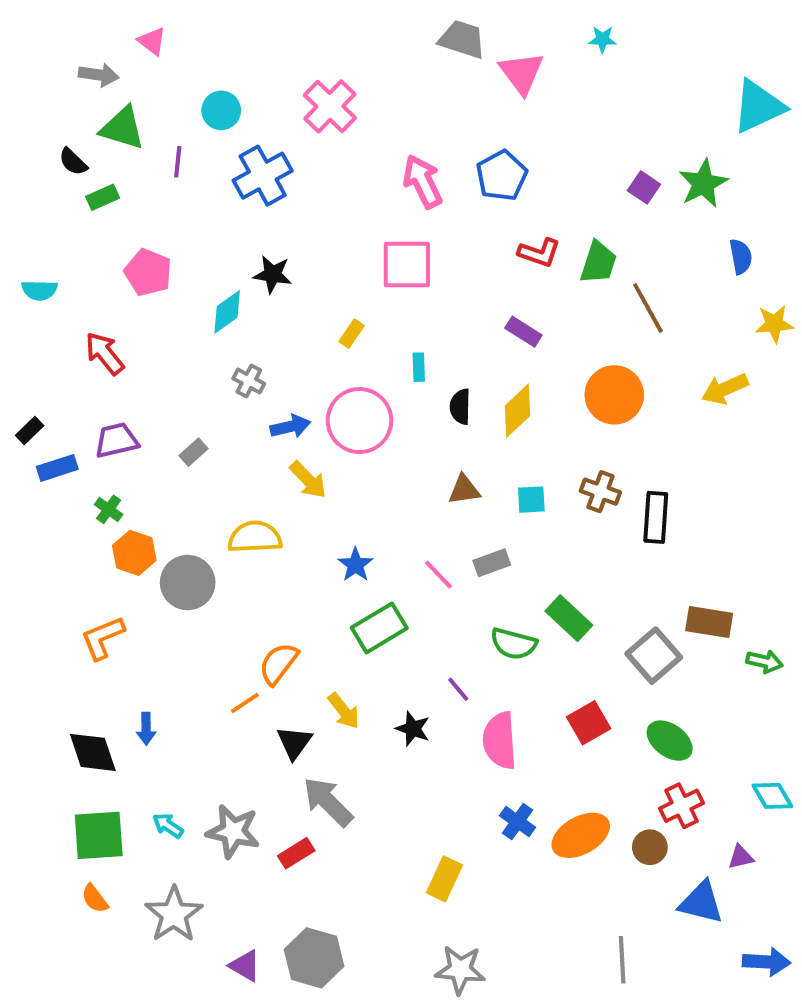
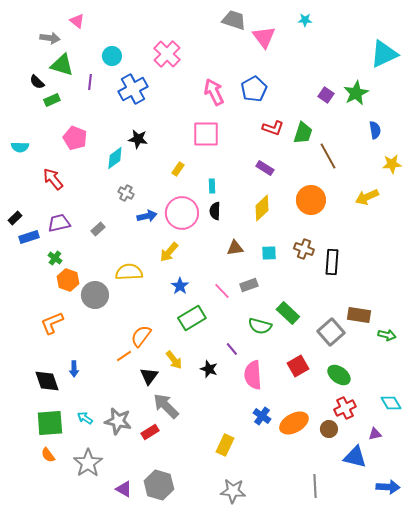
black semicircle: (460, 407) -> (215, 211), moved
yellow arrow: (308, 480) -> (169, 252), moved, turned 85

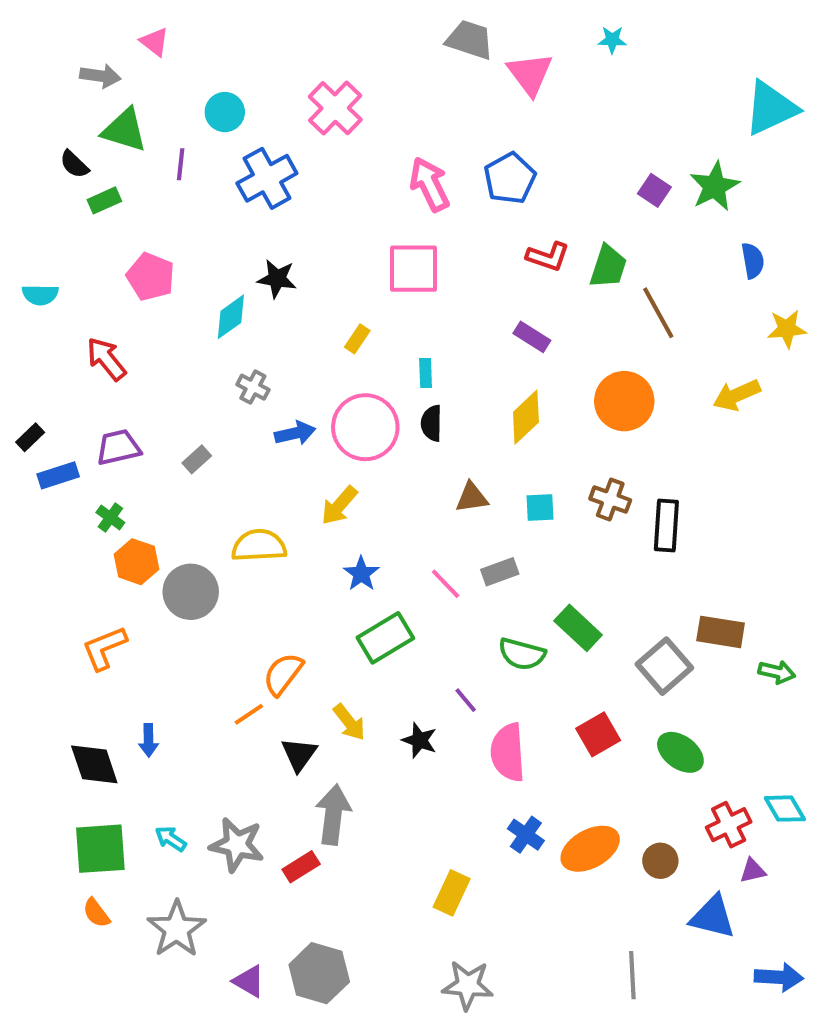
gray arrow: (166, 406) -> (333, 815), turned 52
red cross: (345, 408) -> (729, 825), moved

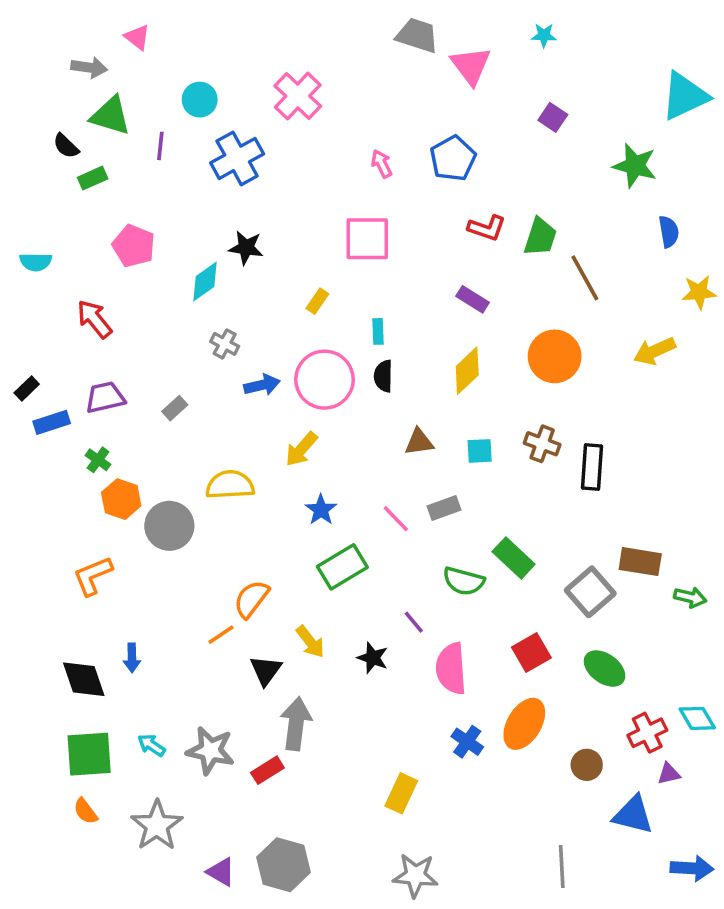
pink arrow: (430, 184) -> (382, 164), size x0.6
green star: (715, 186) -> (635, 166), turned -30
purple square: (654, 190) -> (553, 117), moved
orange ellipse: (590, 849) -> (524, 724), moved, turned -30

